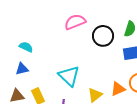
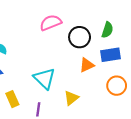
orange triangle: (118, 89) -> (87, 65), moved

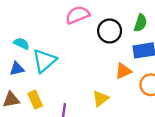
orange triangle: (87, 65) -> (123, 71), moved
cyan triangle: (44, 78) -> (44, 61), moved, turned 35

